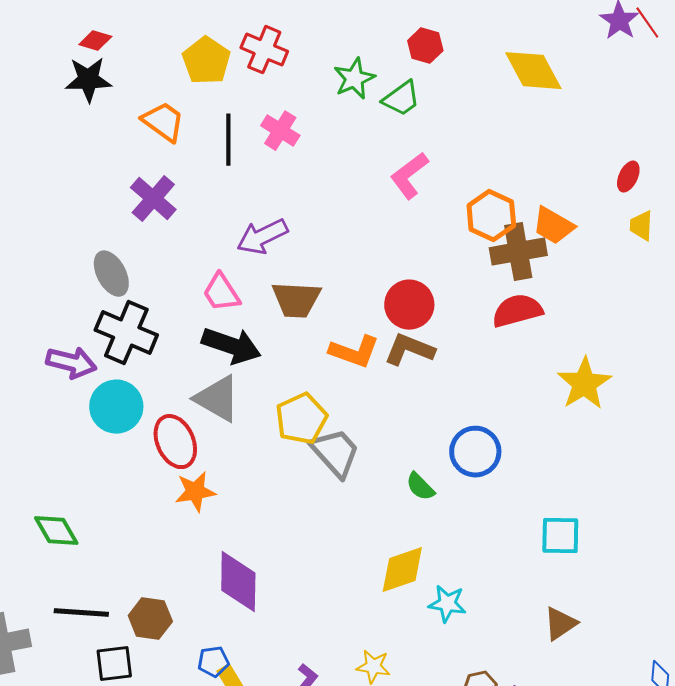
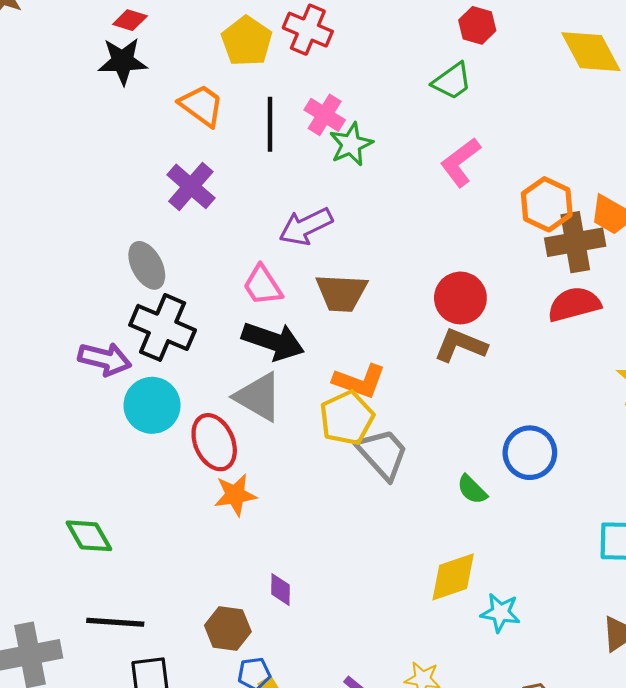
green star: (354, 79) -> (351, 144), moved
orange L-shape: (354, 352) -> (359, 381), moved
purple diamond: (238, 582) -> (280, 590), size x0.5
brown hexagon: (150, 619) -> (228, 628), moved

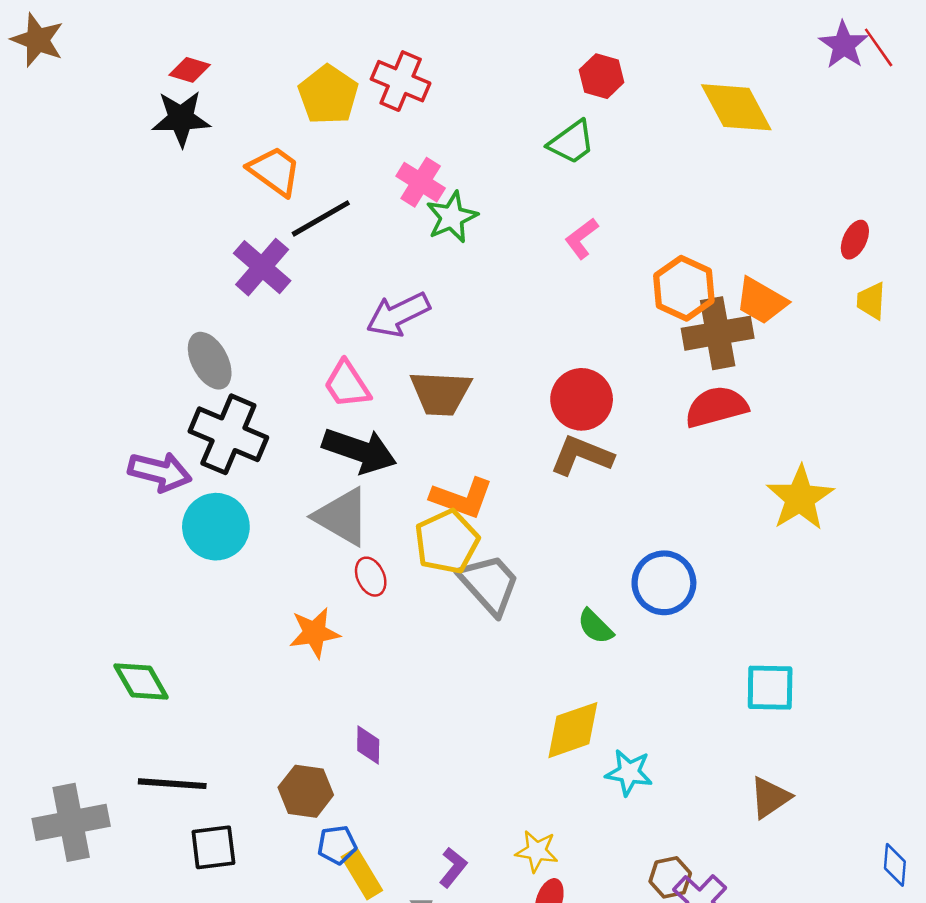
black line: (270, 124) -> (321, 218), moved, turned 60
pink L-shape: (460, 162) -> (582, 238), size x0.7
red ellipse: (214, 442) -> (371, 577), moved, size x0.6

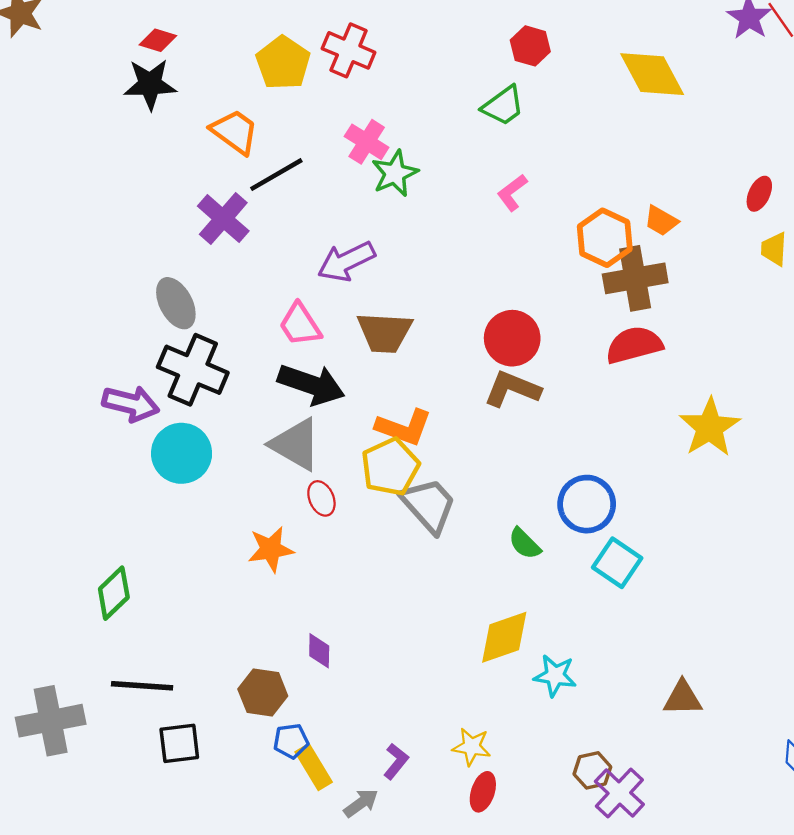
orange trapezoid: (761, 301) -> (661, 221), moved, size x0.7
green diamond: (141, 681) -> (114, 593), turned 76
cyan square: (770, 688) -> (617, 563), moved, turned 33
brown triangle: (770, 797) -> (683, 698), turned 33

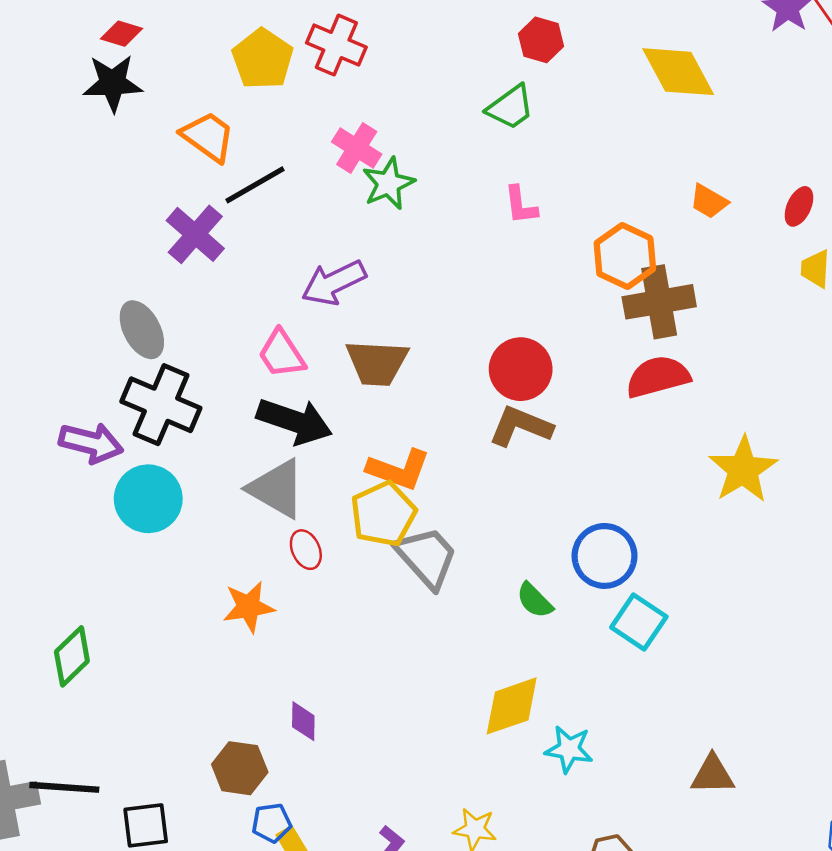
pink L-shape: (512, 193) -> (521, 205), turned -60
orange trapezoid: (661, 221) -> (709, 201), moved
black line: (142, 686) -> (64, 787), moved

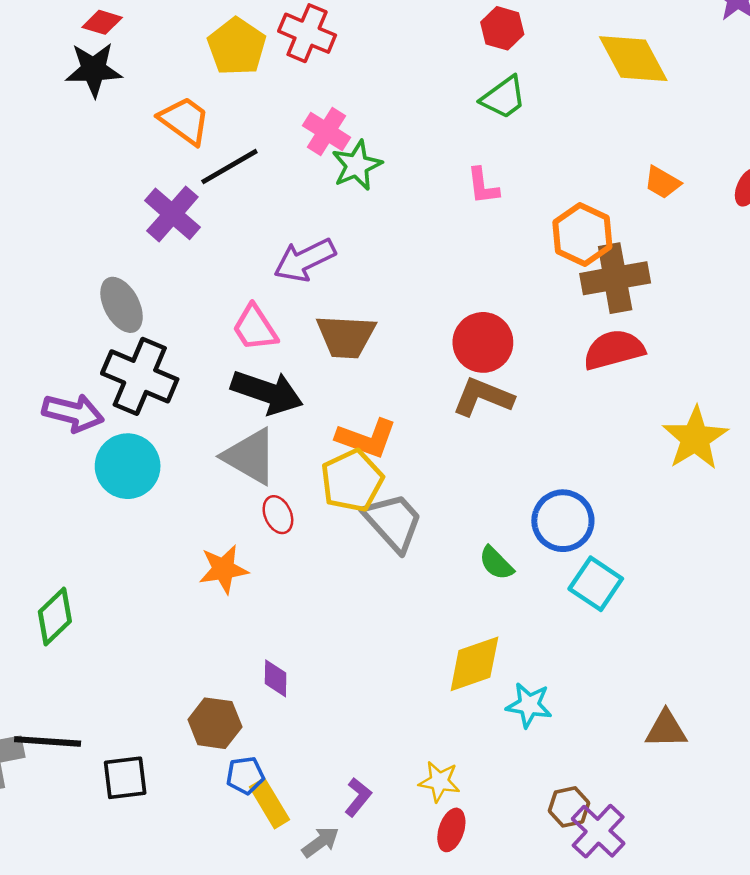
green trapezoid: (510, 107) -> (504, 97), moved

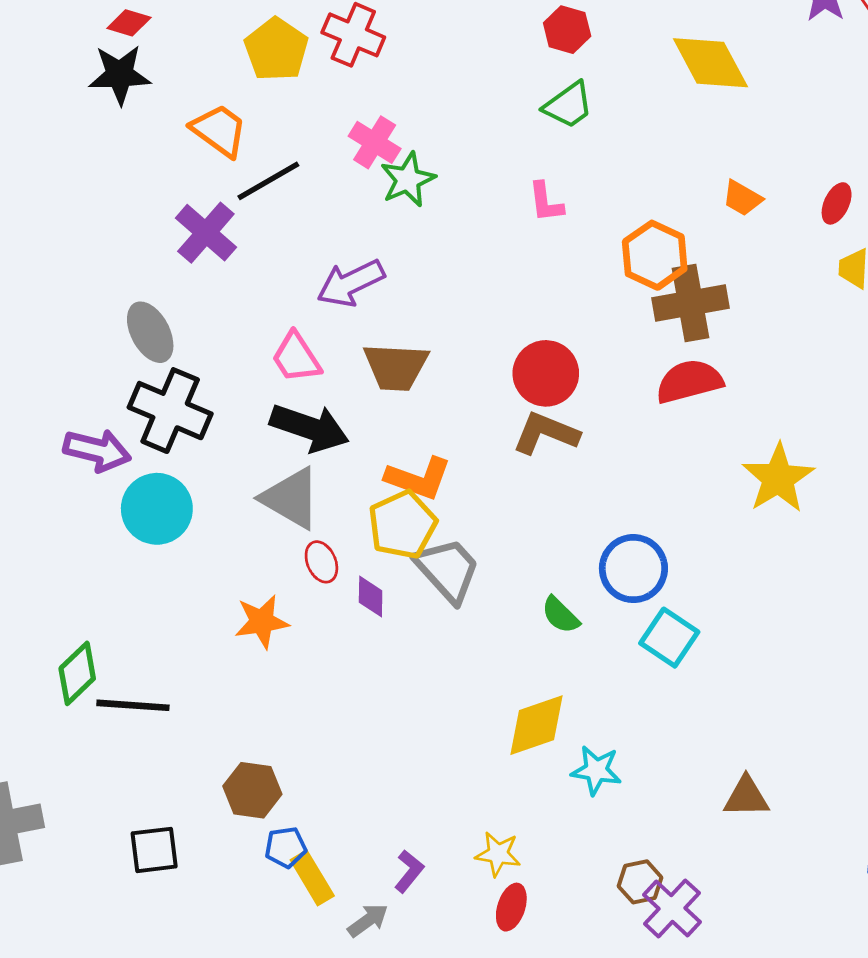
purple diamond: (276, 678) -> (371, 596), moved
black line: (48, 741) -> (133, 705), moved

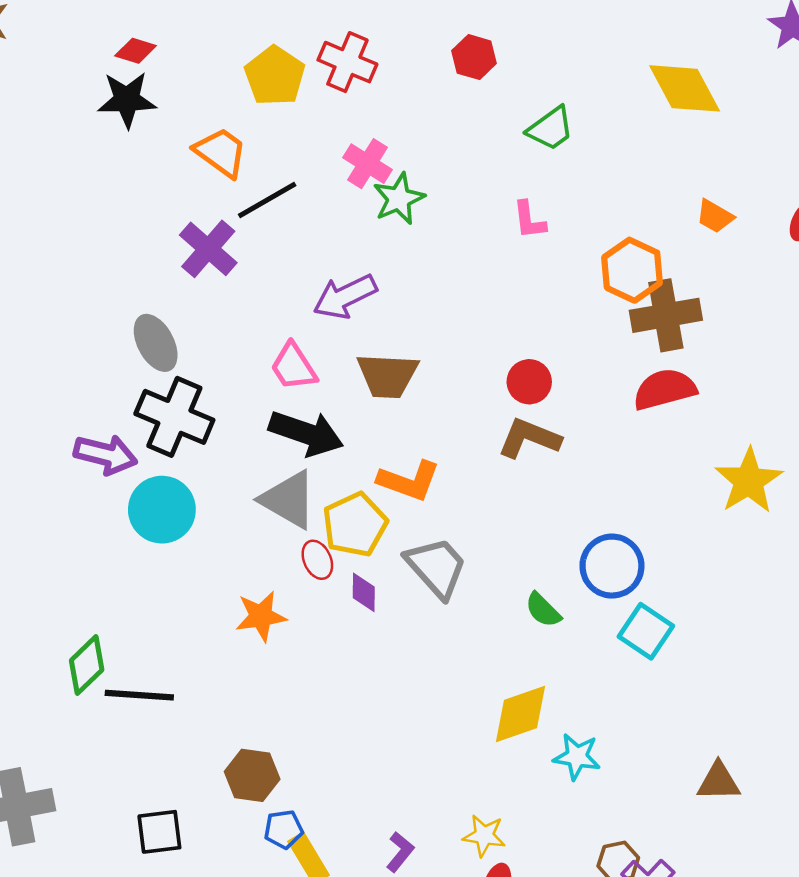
red hexagon: (567, 30) -> (474, 57), moved
red circle: (546, 373) -> (529, 382), size x0.7
yellow pentagon: (402, 525) -> (355, 525), moved

